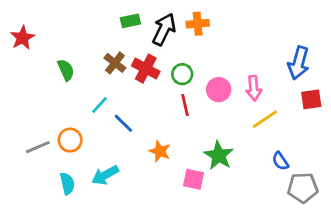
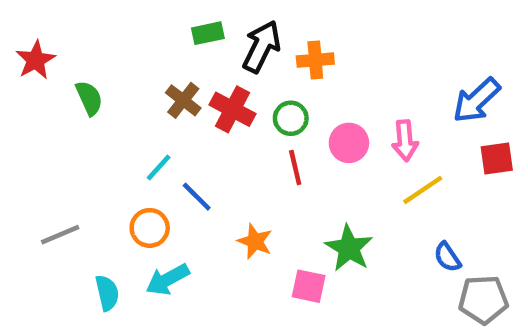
orange cross: (198, 24) -> (315, 60), moved
blue arrow: (299, 63) -> (477, 100), turned 32
green semicircle: (66, 70) -> (89, 98), moved
orange circle: (70, 140) -> (150, 228), moved

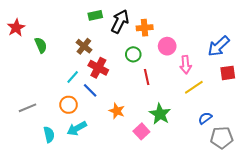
red cross: (233, 109) -> (98, 68), moved
pink circle: (349, 143) -> (167, 46), moved
red line: (295, 168) -> (147, 77), moved
blue semicircle: (447, 257) -> (205, 118), turned 88
pink square: (309, 286) -> (141, 131), turned 35

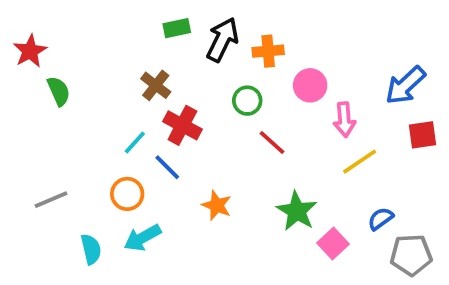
green semicircle: (41, 45) -> (59, 91), moved
red line: (147, 77) -> (272, 142), turned -35
pink square: (141, 131) -> (333, 243), moved

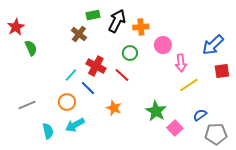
brown cross: (156, 85) -> (79, 34), moved
red line: (272, 142) -> (122, 75), moved

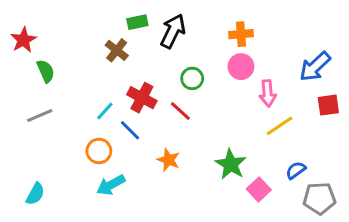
orange cross: (141, 27) -> (241, 34), moved
gray line: (27, 105) -> (40, 115), moved
cyan semicircle: (48, 131) -> (35, 194), moved, turned 42

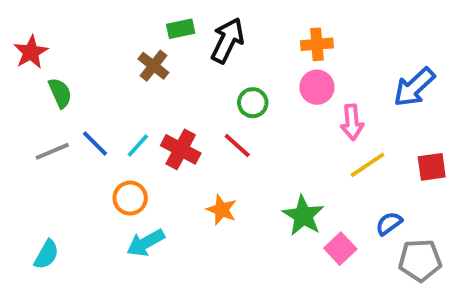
red cross: (142, 98) -> (181, 149), moved
red square: (328, 105) -> (432, 167), moved
blue line: (130, 130) -> (95, 144), moved

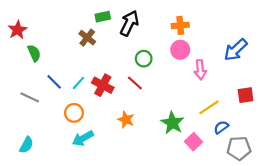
gray line: (52, 151) -> (30, 97), moved, turned 48
yellow line: (368, 165) -> (209, 107), moved

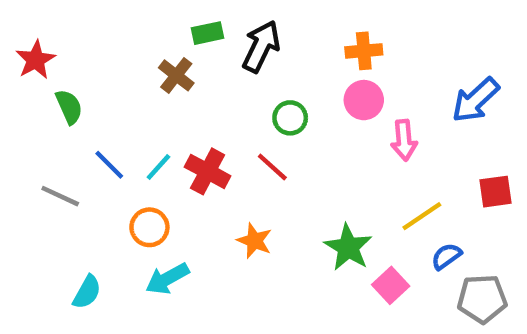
cyan semicircle: (26, 145) -> (87, 292), moved

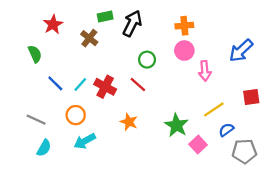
red star: (36, 60) -> (53, 24), moved
gray line: (60, 196) -> (36, 120), moved

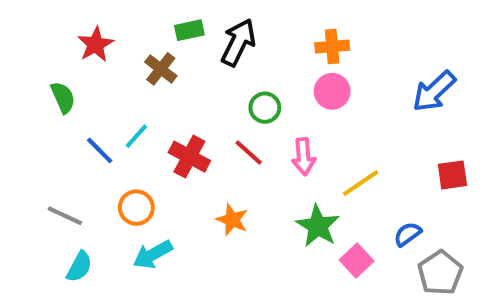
pink arrow: (205, 71) -> (304, 157), moved
cyan line: (80, 84) -> (136, 136), moved
yellow line: (214, 109) -> (361, 183), moved
gray pentagon: (244, 151) -> (440, 273), turned -30

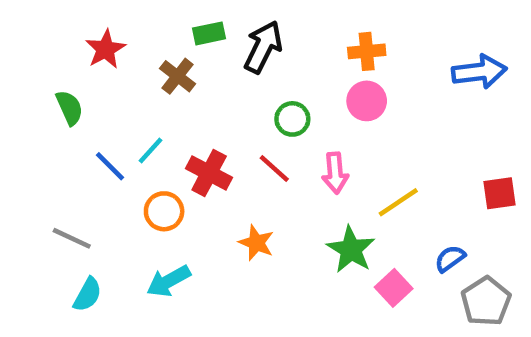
blue arrow: (434, 91) -> (479, 72), moved, turned -144
orange circle: (136, 208) -> (164, 211), moved

